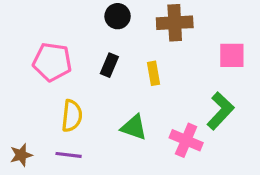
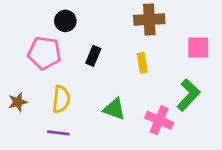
black circle: (118, 16) -> (65, 21), moved
yellow rectangle: (153, 73) -> (142, 63), moved
brown star: (21, 155) -> (18, 102), moved

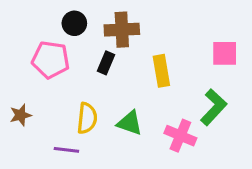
brown cross: (149, 19) -> (122, 30), moved
yellow rectangle: (142, 63) -> (161, 71), size x1.4
yellow semicircle: (61, 99) -> (87, 118), moved

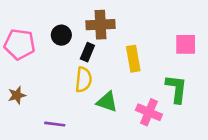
black circle: (74, 23) -> (61, 35), moved
pink pentagon: (51, 60) -> (19, 44), moved
green L-shape: (214, 107) -> (176, 89), turned -36
yellow semicircle: (87, 118) -> (84, 80), moved

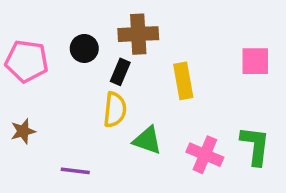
green L-shape: (176, 89) -> (255, 146), moved

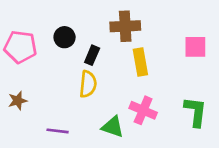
brown cross: (138, 34) -> (125, 26), moved
green triangle: (147, 140) -> (113, 127), moved
pink cross: (205, 155) -> (143, 110), moved

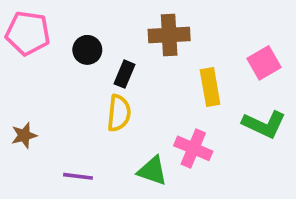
pink pentagon: (20, 47) -> (28, 33), moved
pink square: (195, 47) -> (264, 63), turned -30
yellow rectangle: (140, 62) -> (210, 87), moved
green L-shape: (195, 112) -> (264, 124), moved, turned 108

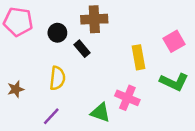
brown cross: (169, 35) -> (94, 19), moved
black rectangle: (124, 74) -> (82, 49), turned -63
yellow semicircle: (119, 113) -> (57, 78), moved
purple line: (78, 176) -> (51, 116), turned -54

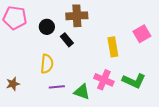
green L-shape: (174, 82) -> (134, 81), moved
brown star: (16, 89) -> (13, 84), moved
purple line: (51, 116) -> (57, 87), moved, turned 42

